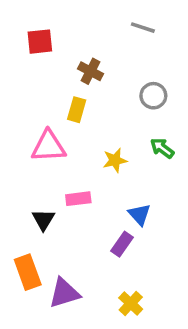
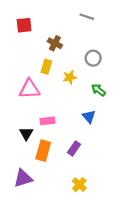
yellow star: (115, 160) -> (70, 77), moved
blue triangle: (139, 214) -> (89, 117), moved
orange rectangle: (28, 272) -> (43, 151), moved, turned 36
purple triangle: (64, 293) -> (23, 178), moved

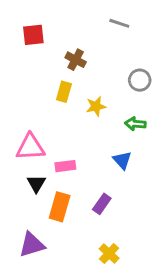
gray circle: (93, 58) -> (140, 80), moved
pink triangle: (29, 89) -> (30, 147), moved
green arrow: (98, 90) -> (135, 124), turned -32

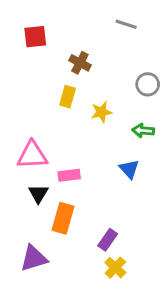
purple rectangle: (102, 204) -> (108, 240), moved

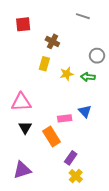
green arrow: (143, 131) -> (88, 77), moved
pink rectangle: (69, 175) -> (65, 118), moved
orange rectangle: (63, 218) -> (51, 137), moved, turned -48

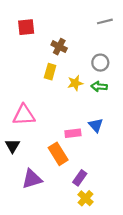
gray line: (83, 16) -> (105, 21), moved, turned -32
gray circle: (97, 56) -> (100, 63), moved
black triangle: (25, 127) -> (12, 146), moved
purple triangle: (22, 170) -> (32, 179), moved

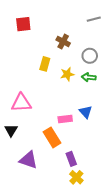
brown cross: (59, 47) -> (63, 41), moved
purple rectangle: (80, 178) -> (71, 159), turned -56
purple triangle: (32, 179) -> (28, 160), turned 36

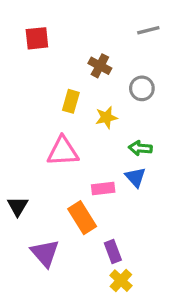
green arrow: (89, 77) -> (140, 148), moved
pink triangle: (21, 103) -> (63, 151), moved
purple triangle: (28, 160) -> (45, 253), turned 30

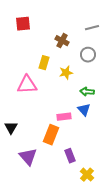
gray line: (148, 30) -> (92, 28), moved
pink triangle: (63, 151) -> (27, 85), moved
orange rectangle: (82, 218) -> (51, 135), turned 54
yellow cross: (121, 281) -> (87, 175), moved

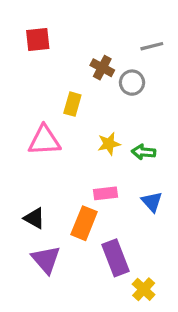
gray circle: (88, 55) -> (132, 83), moved
yellow star: (66, 73) -> (109, 144), moved
blue triangle: (84, 110) -> (152, 202), moved
black triangle: (11, 128) -> (34, 218), moved, turned -32
purple rectangle: (70, 156) -> (115, 258), size x1.5

